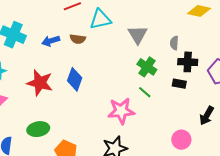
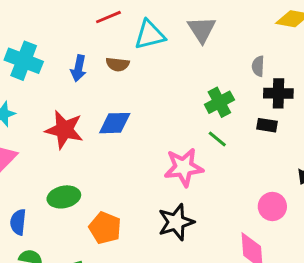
gray triangle: (138, 35) -> (202, 29), moved
blue arrow: (51, 41) -> (79, 68), turned -60
green cross: (147, 67) -> (219, 102), turned 30
blue diamond: (75, 79) -> (115, 123), turned 70

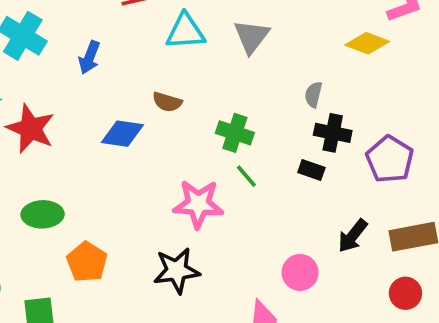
brown semicircle: (118, 64) -> (167, 102), moved
green cross: (219, 102) -> (235, 133), moved, turned 36
red star: (64, 130) -> (31, 129), moved

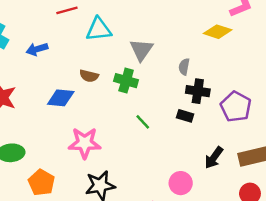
gray triangle: (251, 36) -> (141, 50), moved
blue arrow: (89, 57) -> (37, 49), turned 55
green cross: (235, 133) -> (126, 81), moved
pink star: (198, 204) -> (85, 143), moved

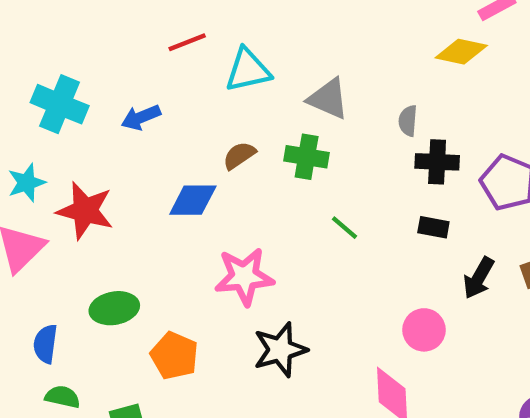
gray triangle: (141, 50) -> (328, 99), turned -35
brown semicircle: (89, 76) -> (239, 155), turned 138
black rectangle: (185, 116) -> (433, 227), moved

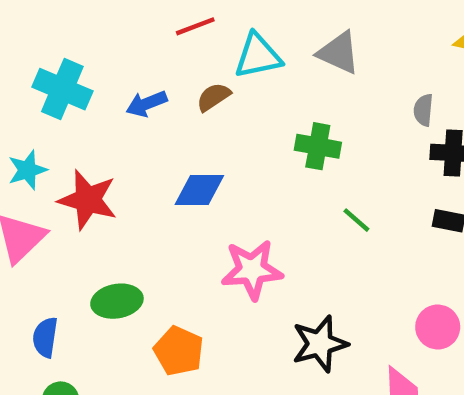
gray triangle: (328, 99) -> (339, 53), moved
brown semicircle: (239, 155) -> (213, 97), moved
black star: (280, 350) -> (320, 344), moved

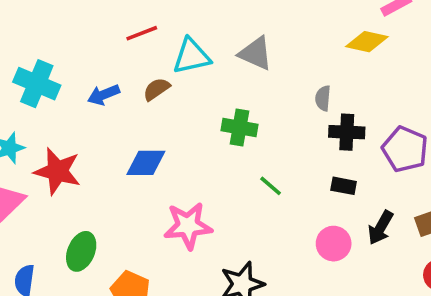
green ellipse: (117, 301) -> (81, 251), turned -57
pink circle: (438, 327) -> (334, 244), moved

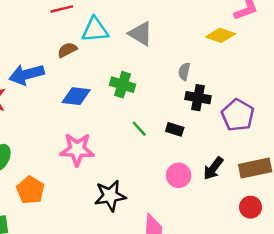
blue arrow: (104, 95) -> (27, 74), moved, size x1.5
blue diamond: (146, 163) -> (76, 96), moved
black rectangle: (344, 186) -> (175, 129), moved

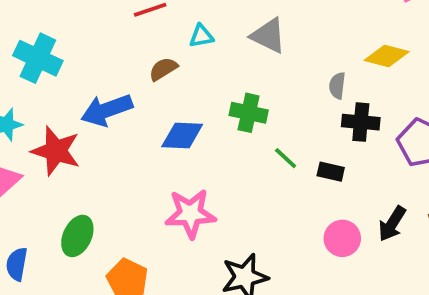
cyan triangle: (95, 30) -> (201, 36), size x0.6
yellow diamond: (220, 35) -> (387, 56), moved
green line: (139, 129) -> (286, 158), moved

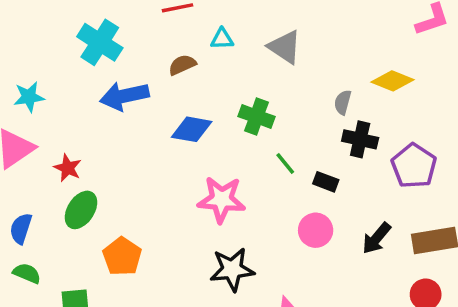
cyan cross: (38, 58) -> (100, 42), moved
red star: (56, 151) -> (68, 168), moved, size x0.6
pink star: (190, 214) -> (222, 199), moved
pink circle: (342, 238) -> (316, 230), moved

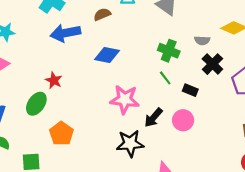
gray semicircle: (343, 102) -> (202, 41), turned -104
green cross: (256, 116) -> (169, 51), moved
black cross: (360, 139) -> (212, 64), turned 30
red star: (68, 168) -> (54, 80), moved
black arrow: (377, 238) -> (153, 118), moved

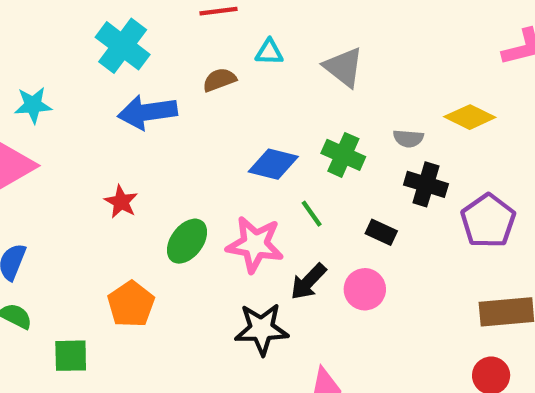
blue diamond: (107, 55) -> (273, 164), moved
black cross: (212, 64) -> (426, 184), turned -30
green line: (165, 78) -> (312, 214), moved
green ellipse: (36, 104) -> (187, 241), moved

